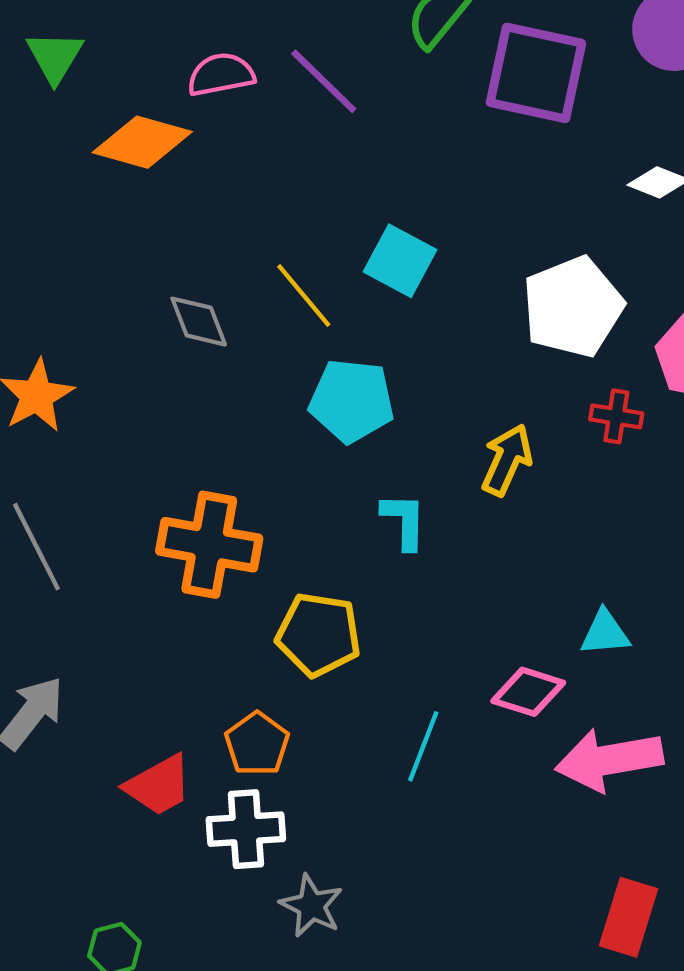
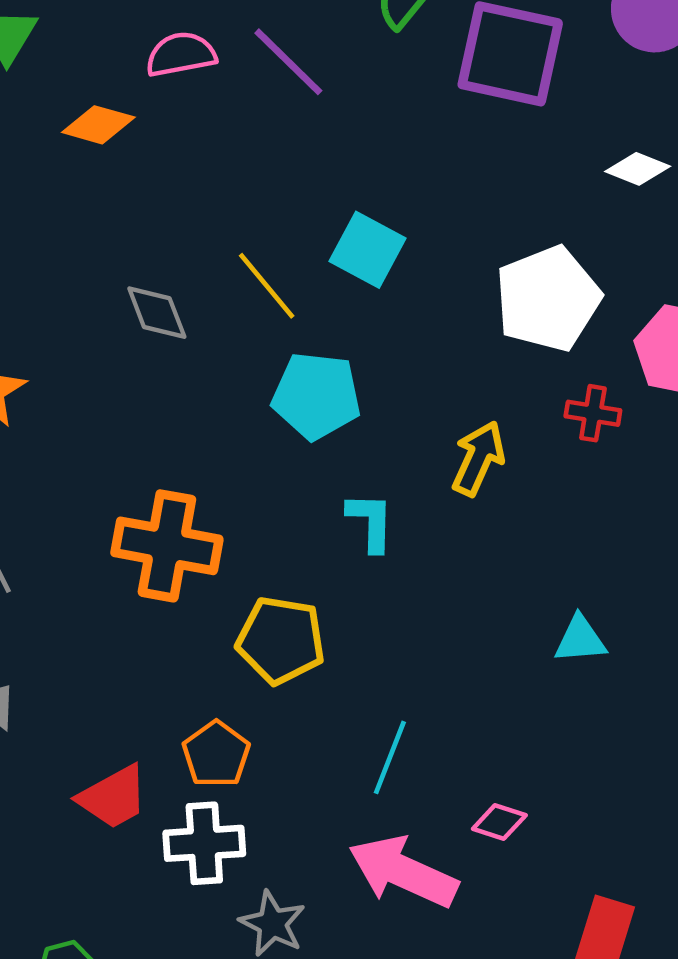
orange diamond: (142, 142) -> (98, 125), size x0.7
pink diamond: (528, 692) -> (499, 822), moved, size x0.7
pink arrow: (609, 760) -> (403, 872), moved, turned 34

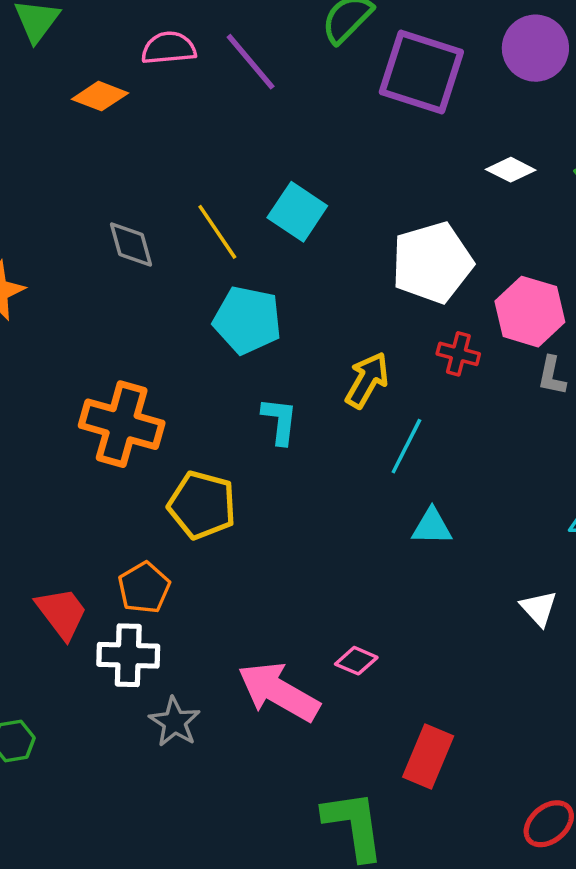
cyan line: (390, 757) -> (406, 446), moved
red trapezoid: (113, 797) -> (62, 613), turned -104

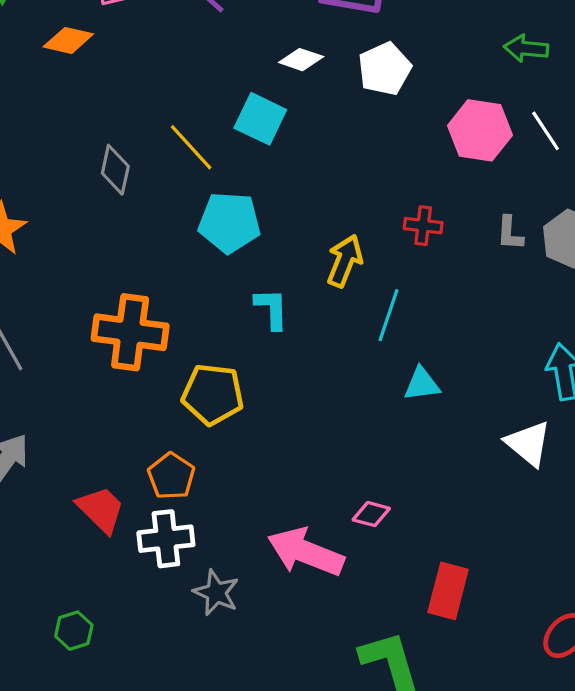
white diamond: (511, 170) -> (301, 60), moved
gray diamond: (131, 244) -> (115, 170), turned 36
white pentagon: (432, 263) -> (385, 69), moved, size x0.7
pink hexagon: (530, 312) -> (480, 130), moved
white triangle: (539, 608) -> (528, 444), size x1.4

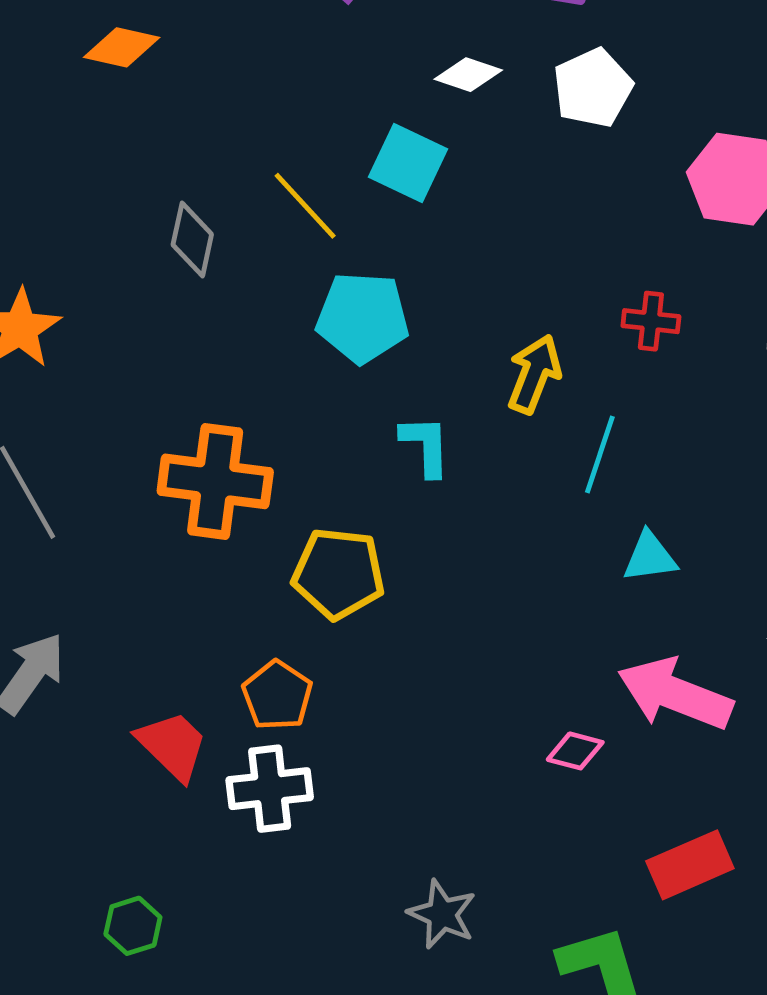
pink arrow: (306, 552) -> (675, 694), moved
red rectangle: (448, 591) -> (690, 865), turned 52
gray star: (216, 593) -> (442, 914), moved

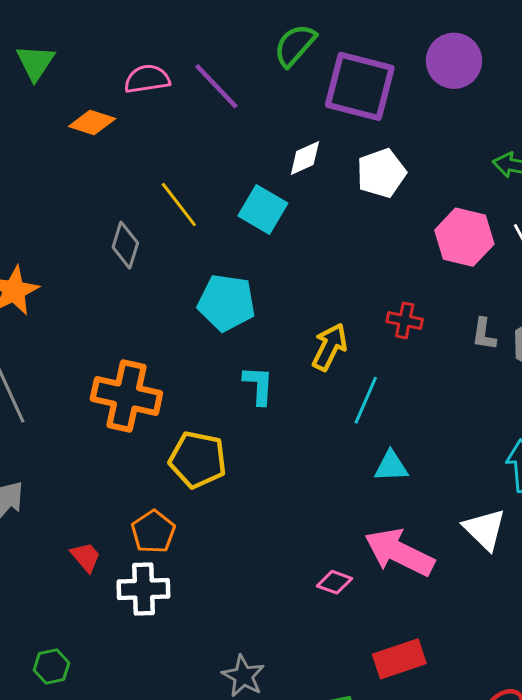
white diamond: (468, 75) -> (305, 158), turned -48
yellow line: (305, 206) -> (179, 204), moved
red trapezoid: (172, 745) -> (86, 557), size x0.7

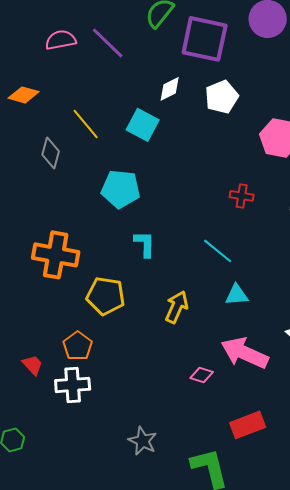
orange diamond: (92, 122) -> (24, 95), moved
yellow arrow: (330, 347) -> (177, 307), moved
cyan line: (366, 400) -> (218, 251), turned -72

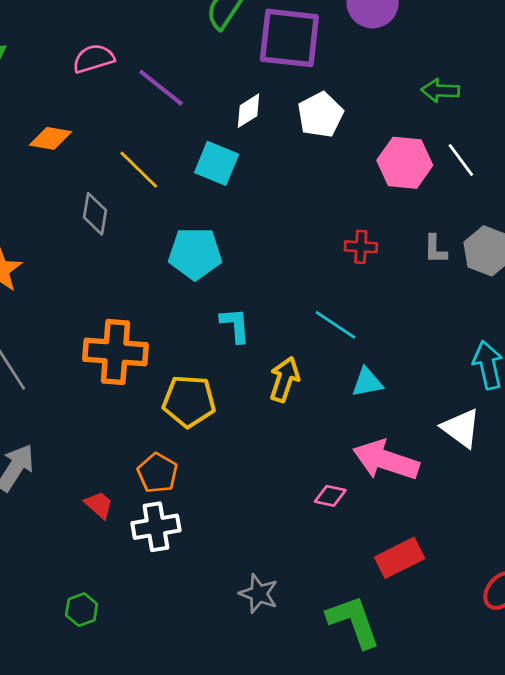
purple line: (108, 43) -> (161, 88), moved
yellow arrow: (177, 307) -> (284, 379), moved

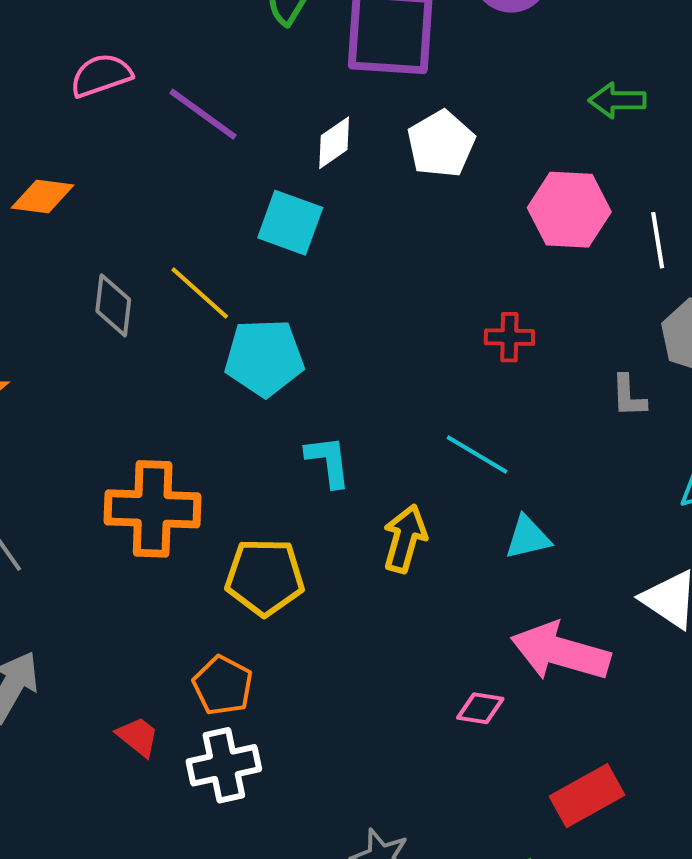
white line: (461, 160) -> (658, 240), moved, turned 30
yellow line: (139, 170) -> (200, 293), moved
gray L-shape: (435, 249) -> (629, 396), moved

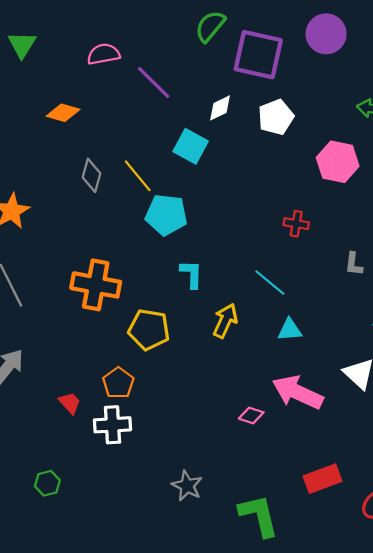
red rectangle: (587, 796) -> (323, 479), moved

